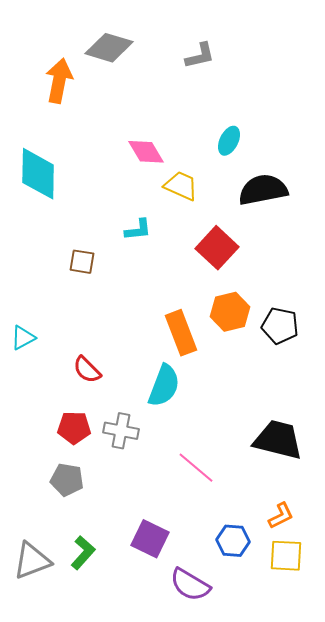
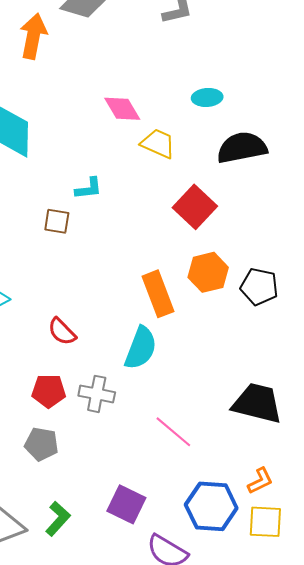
cyan ellipse: (229, 141) -> (207, 97), turned 60
cyan L-shape: (138, 230) -> (89, 188), moved
blue hexagon: (233, 541) -> (211, 506), size x1.5

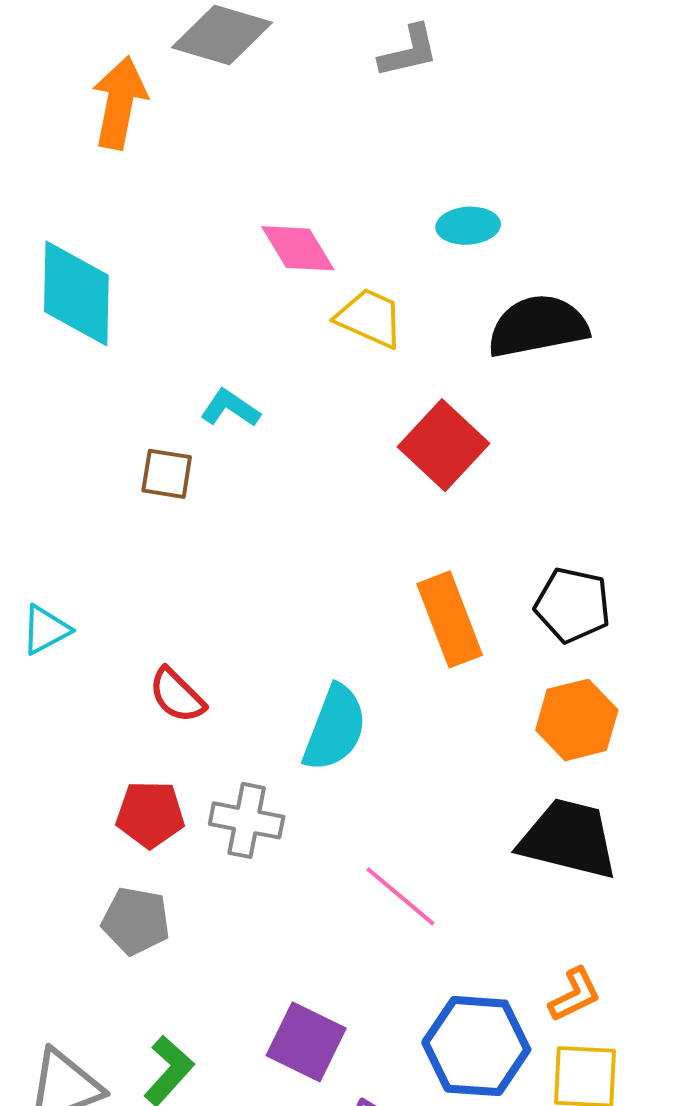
cyan L-shape: (89, 188) -> (230, 408), turned -140
orange hexagon: (208, 272) -> (577, 720), moved
orange rectangle: (158, 294) -> (450, 619), moved

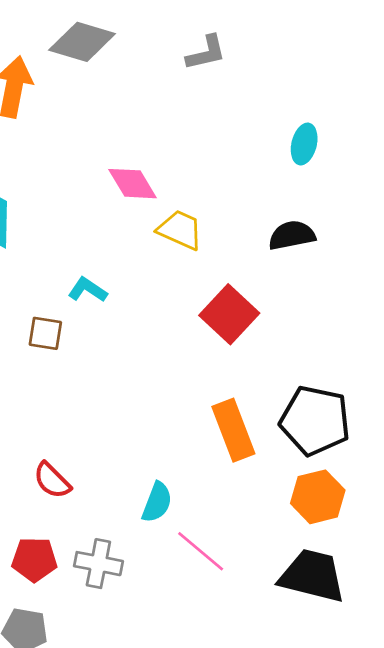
cyan ellipse: (468, 226) -> (304, 144), moved, turned -72
black semicircle: (538, 326) -> (292, 235), size x0.7
black pentagon: (573, 605) -> (315, 421), size x1.4
cyan semicircle: (335, 728) -> (157, 502), size x0.7
pink line: (400, 896) -> (201, 551), moved

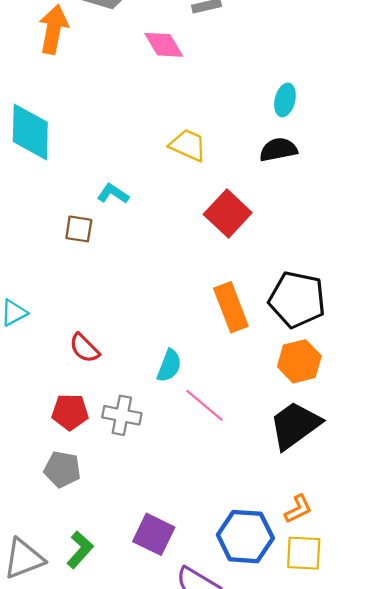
cyan ellipse: (304, 144) -> (285, 100), moved
pink diamond: (133, 184) -> (164, 45), moved
black trapezoid: (312, 576) -> (295, 425), turned -50

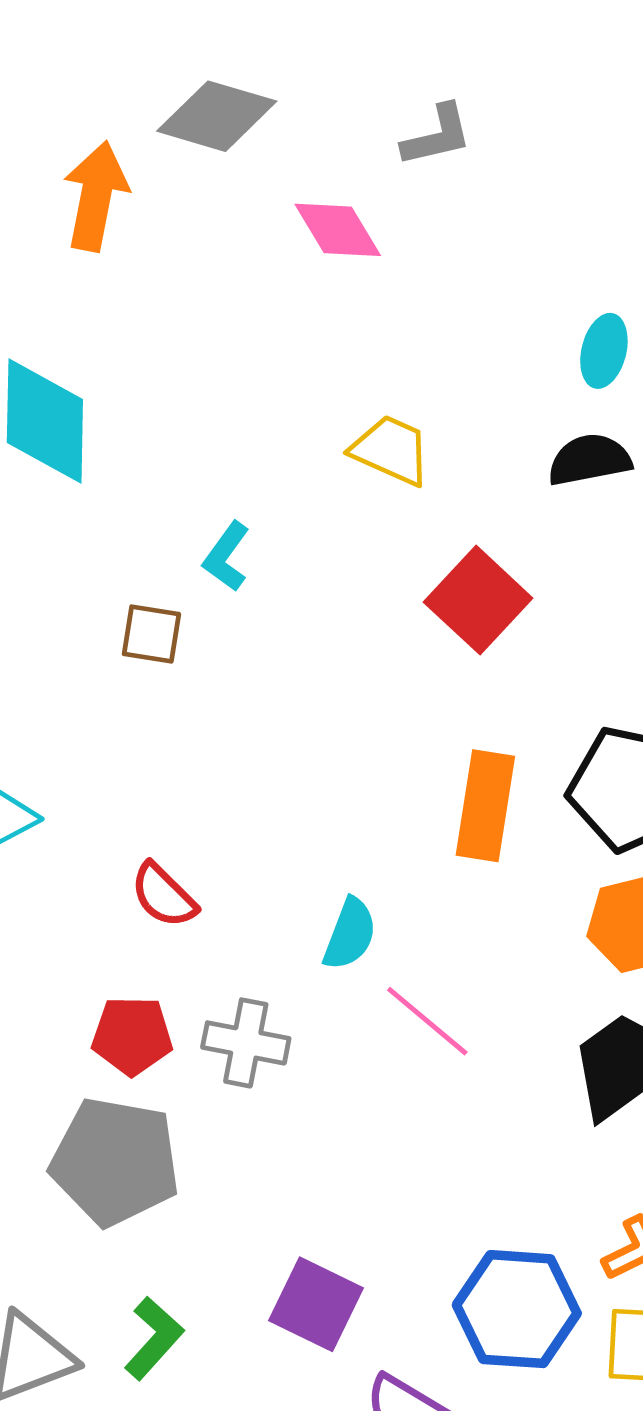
cyan L-shape: (113, 194) -> (226, 557), turned -88
orange rectangle: (231, 307) -> (485, 806), turned 30
gray pentagon: (62, 469) -> (115, 1162), size x1.6

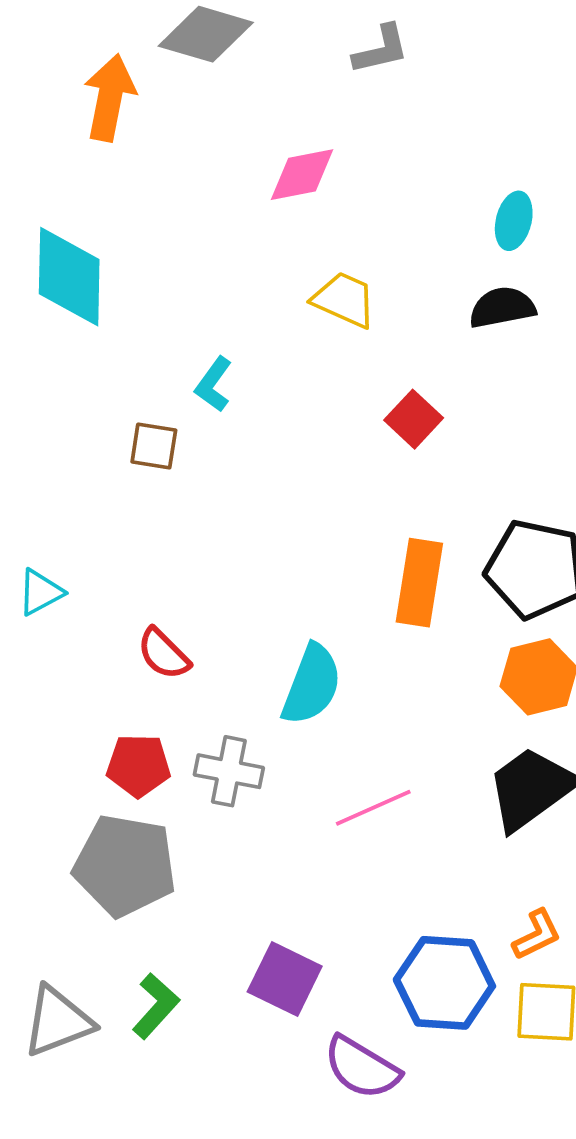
pink diamond: (338, 230) -> (302, 175), moved, turned -70
red square: (478, 600) -> (414, 419), size x0.7
cyan semicircle: (350, 934) -> (312, 685), size x1.4
pink line: (427, 1021) -> (373, 808), moved, turned -64

